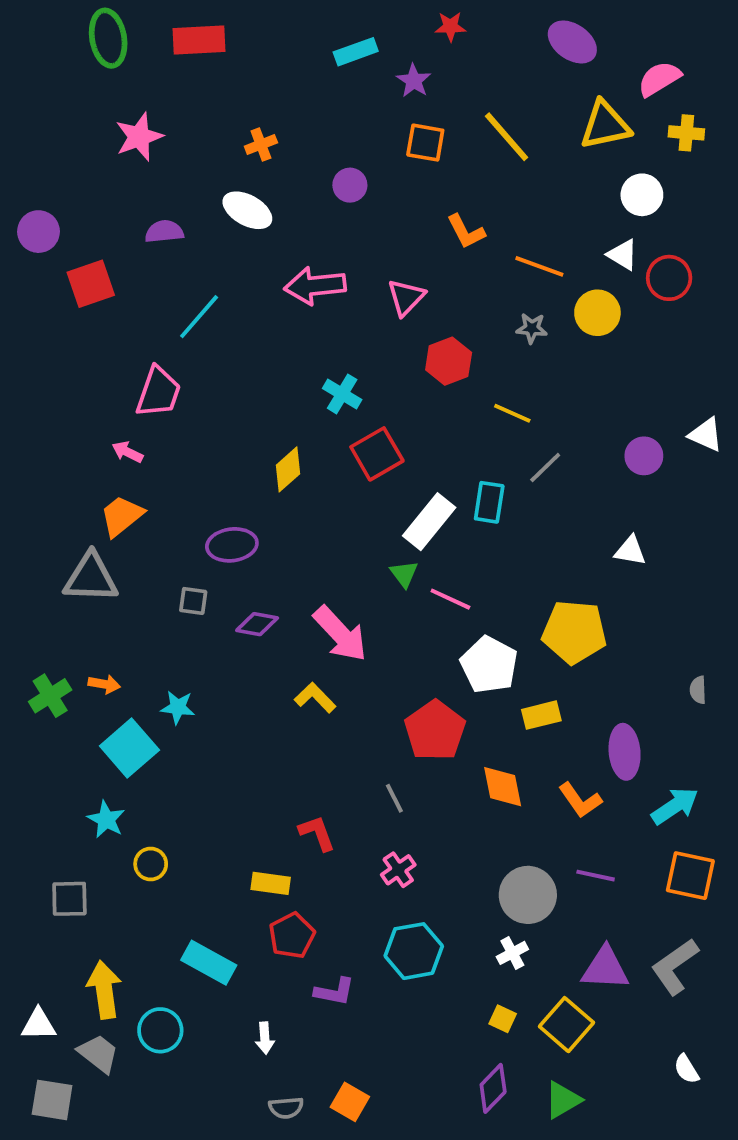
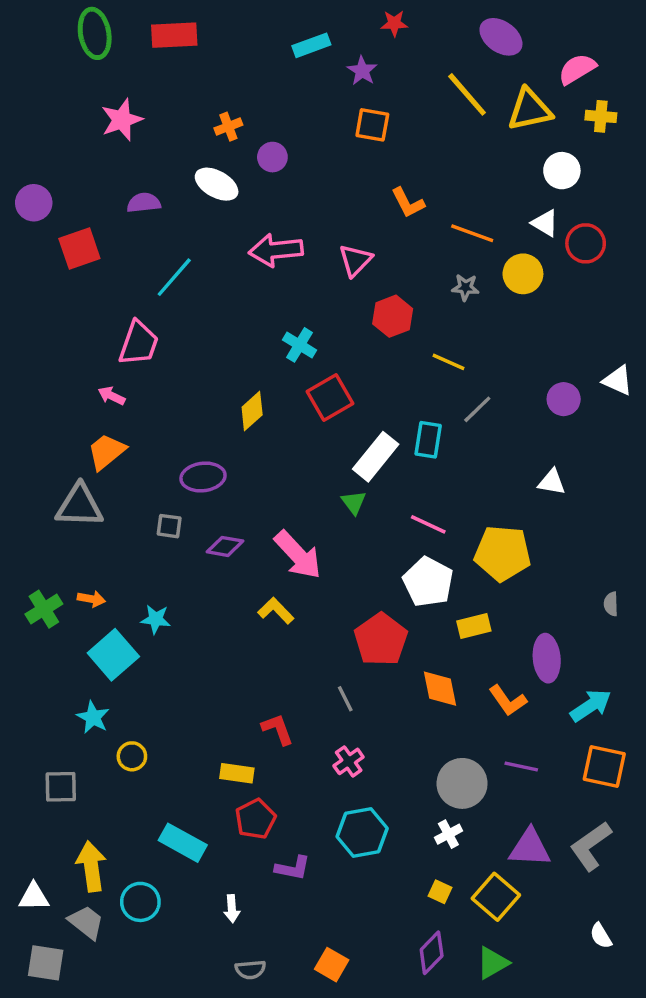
yellow line: (507, 137) -> (467, 94), moved
purple circle: (350, 185) -> (272, 157), moved
pink line: (450, 599) -> (428, 524), moved
orange square: (350, 1102) -> (332, 965), moved

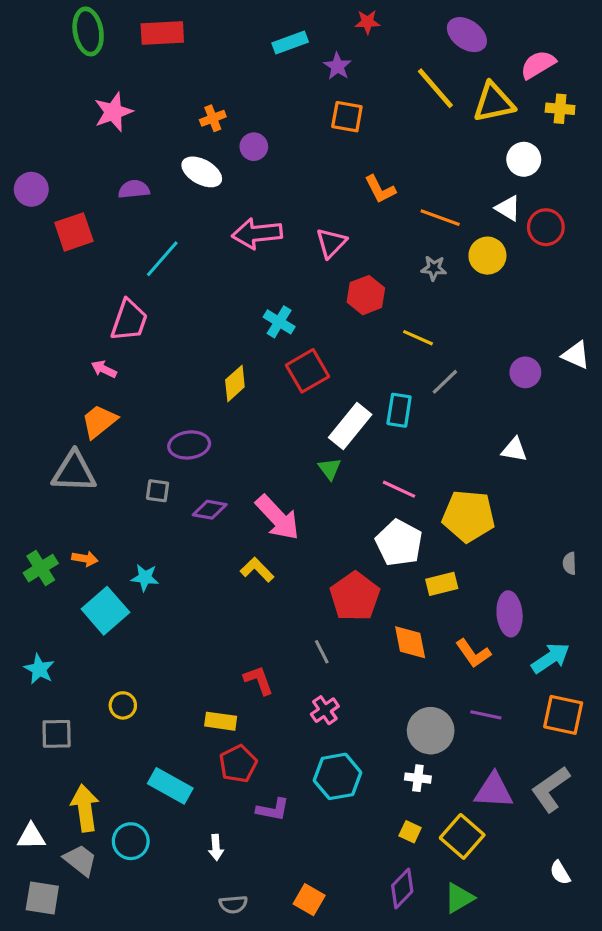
cyan star: (93, 717) -> (39, 669), moved
white cross: (448, 834) -> (418, 778), turned 35

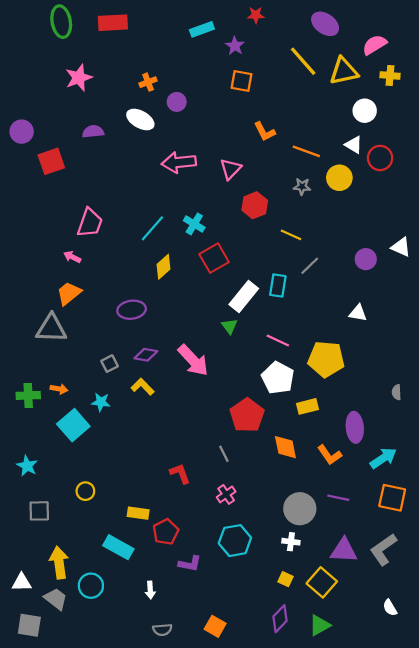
cyan line: (162, 259) -> (152, 228), moved
gray square: (158, 491) -> (110, 364), moved, turned -35
green cross: (41, 568) -> (28, 395), turned 30
yellow L-shape: (257, 570) -> (143, 387), moved
yellow rectangle: (221, 721) -> (138, 513), moved

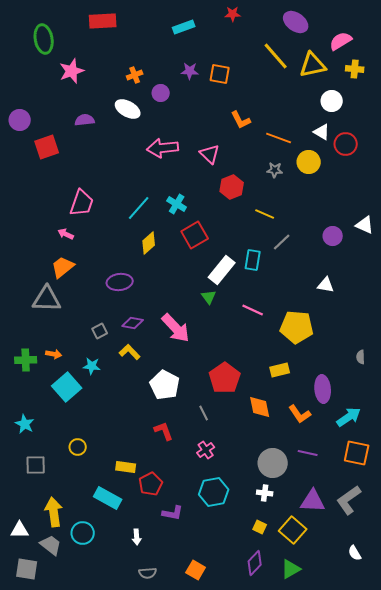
green ellipse: (61, 22) -> (44, 39), moved
purple star: (235, 46) -> (190, 71), moved, turned -30
pink triangle: (231, 169) -> (210, 154), turned -30
white pentagon: (278, 378) -> (165, 385), moved

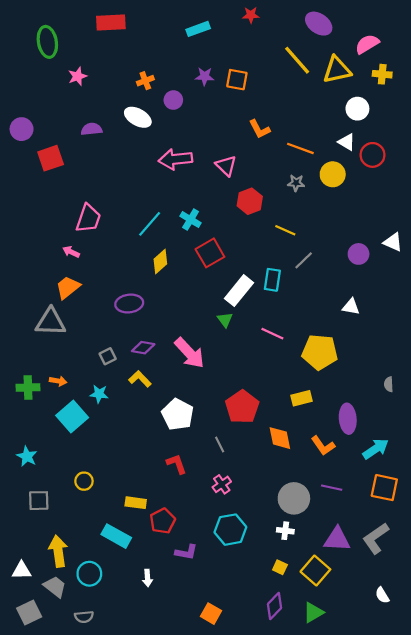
pink star: (72, 71) -> (78, 76), size x0.7
gray square: (27, 569) -> (29, 612), turned -35
gray semicircle: (148, 573) -> (84, 617), moved

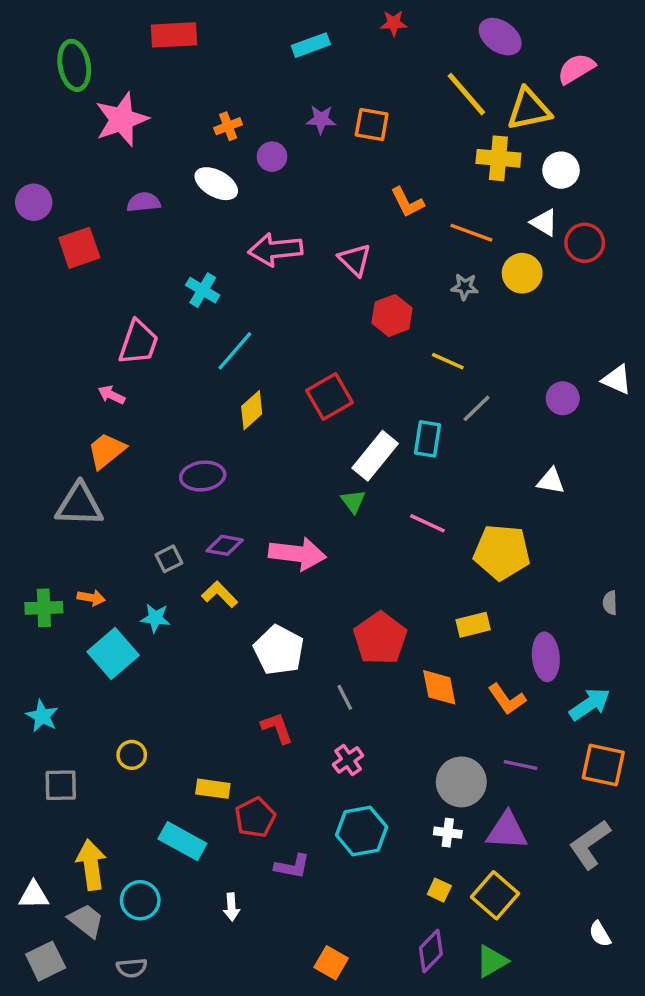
yellow cross: (382, 74) -> (498, 158), moved, size x1.4
pink star: (78, 76) -> (122, 119), size x1.8
cyan cross: (191, 220) -> (203, 290), moved
pink arrow: (189, 353) -> (297, 554), turned -40
purple triangle: (337, 539) -> (507, 831), moved

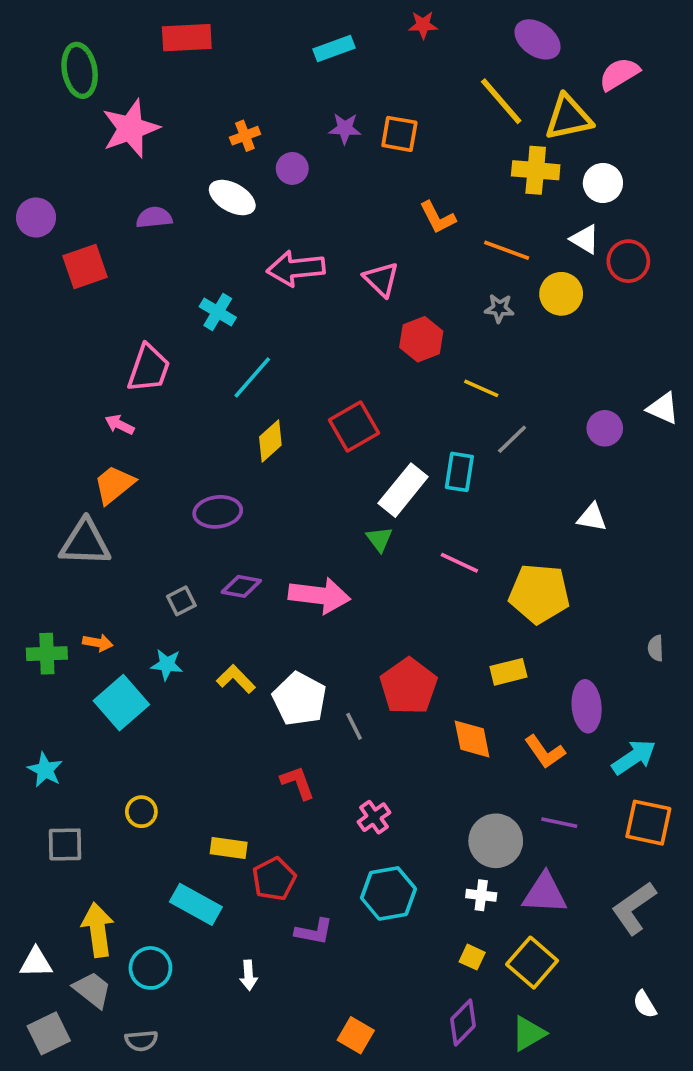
yellow L-shape: (220, 594) -> (236, 679), moved
gray line: (345, 697) -> (354, 726), moved

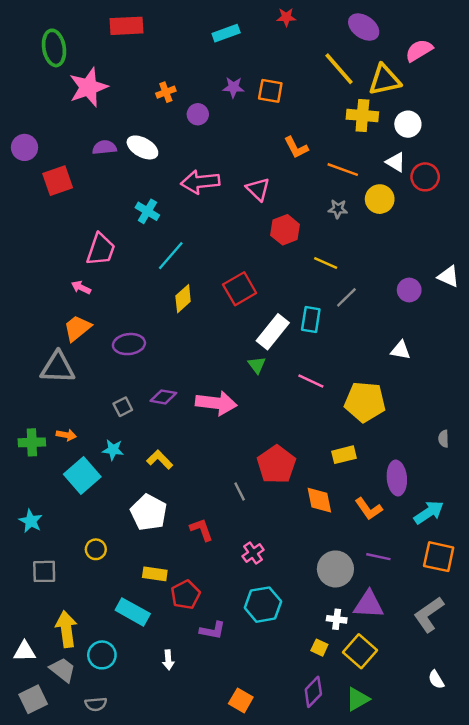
white ellipse: (232, 198) -> (142, 147), moved
purple ellipse: (218, 512) -> (129, 344), moved
white pentagon: (299, 699) -> (149, 512), moved
white cross: (481, 895) -> (337, 619), moved

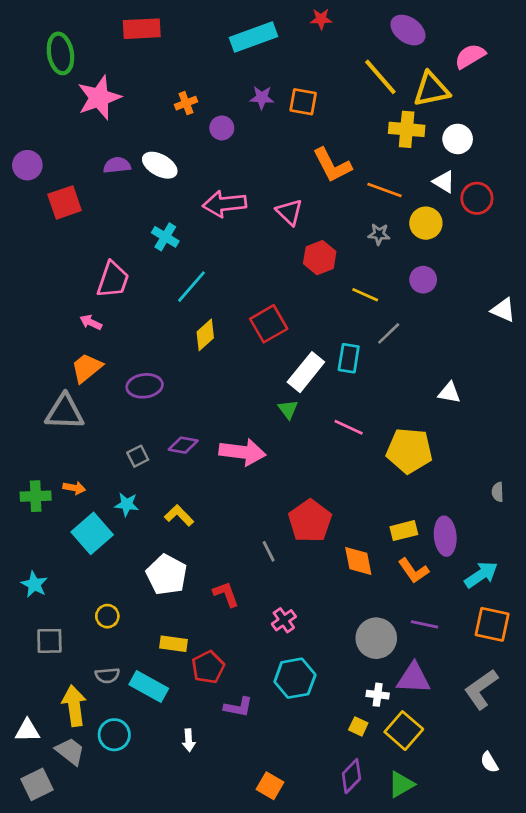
cyan rectangle: (226, 33) -> (254, 37), size x1.5
orange L-shape: (296, 147) -> (332, 165), size x1.4
purple circle: (409, 290) -> (423, 280), moved
yellow rectangle: (344, 455) -> (404, 531), moved
gray semicircle: (96, 704) -> (107, 675), moved

